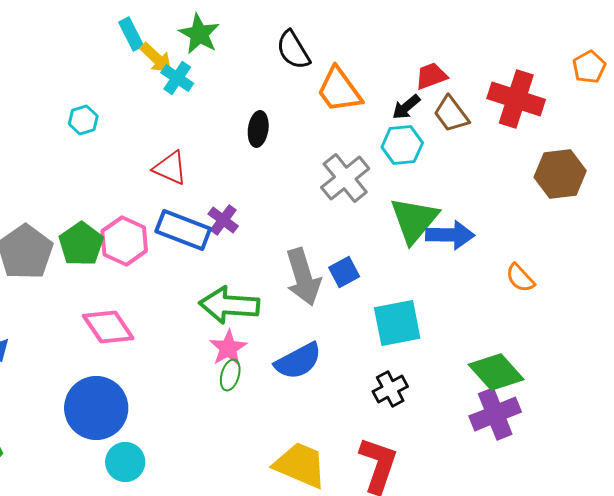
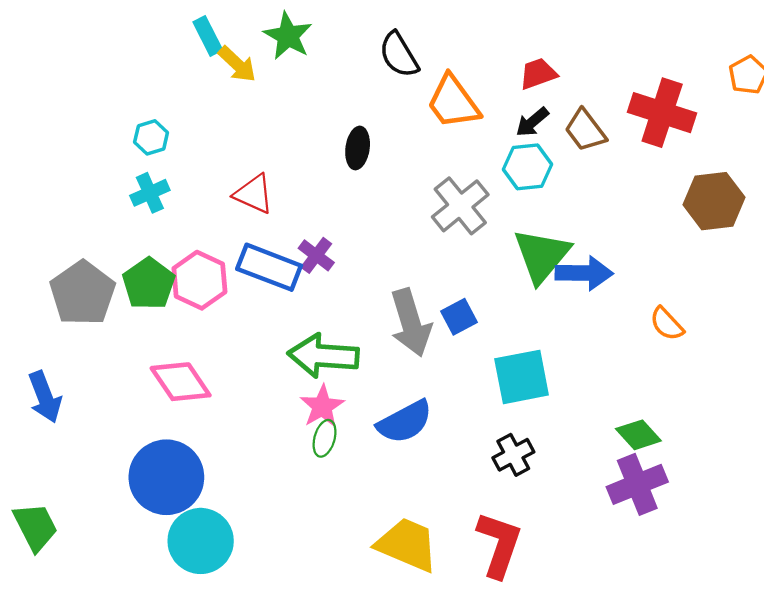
red trapezoid: (431, 76) -> (538, 74), moved
cyan cross: (177, 78) -> (150, 193), moved, turned 32
green diamond: (496, 372) -> (638, 435), size x0.7
cyan circle: (125, 462) -> (201, 541), size x1.4

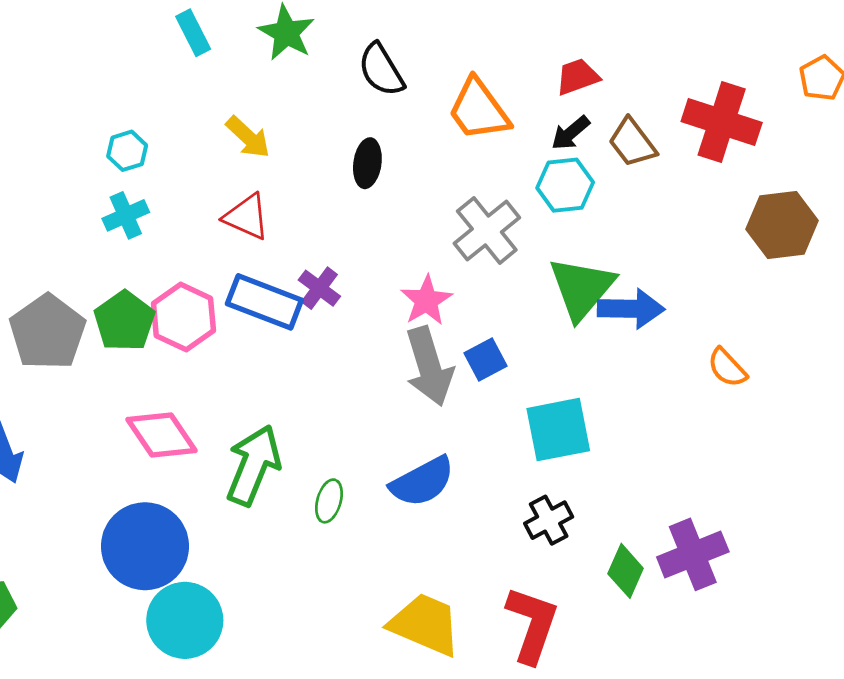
black semicircle: (399, 55) -> (381, 70), moved
yellow arrow: (237, 64) -> (248, 137), moved
green arrow: (323, 356) -> (253, 465), moved, turned 108
pink star: (322, 406) -> (426, 300), moved
green diamond: (638, 435) -> (626, 571), moved, turned 66

